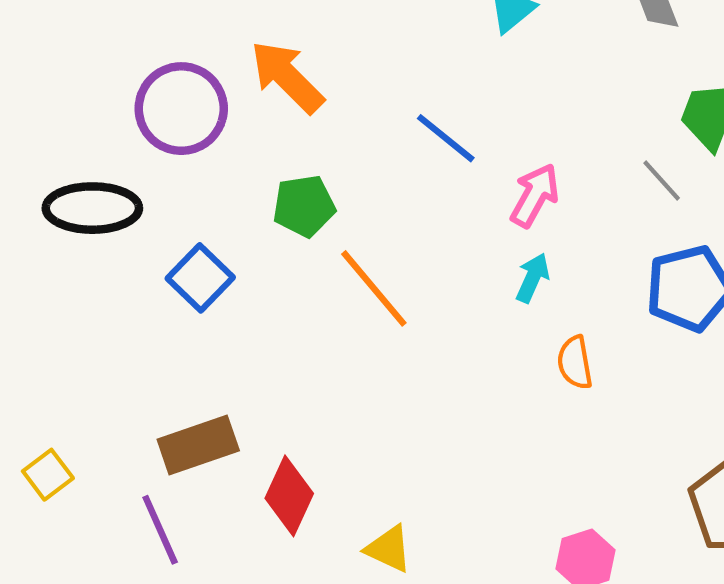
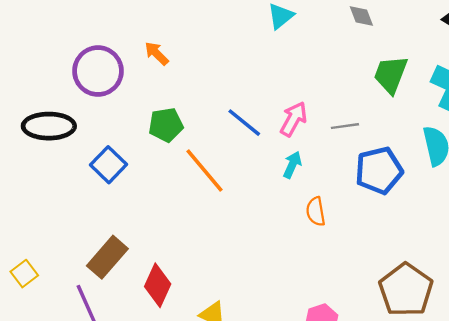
orange arrow: (287, 77) -> (157, 53), size x0.6
blue line: (446, 138) -> (244, 123), moved
gray line: (662, 181) -> (345, 126), moved, turned -56
brown rectangle: (198, 445) -> (107, 257), turned -30

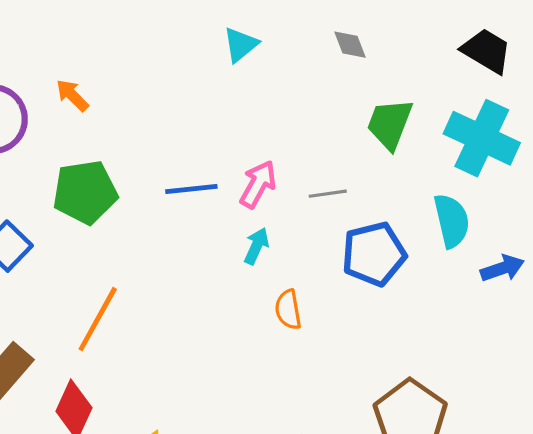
blue line: (244, 123) -> (191, 189), turned -45
green pentagon: (166, 125) -> (85, 192), size x1.4
orange line: (205, 171) -> (98, 319), moved, turned 69

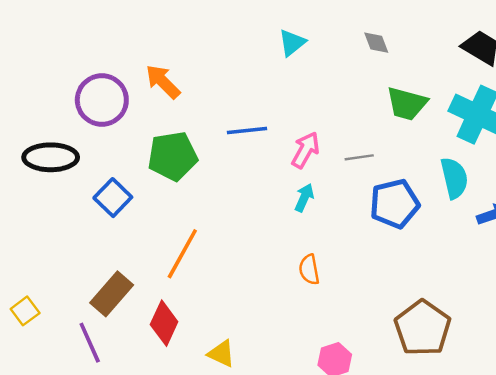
orange arrow: (72, 95) -> (163, 82), size x1.4
green trapezoid: (390, 124) -> (407, 104), turned -96
blue line: (191, 189) -> (247, 130), moved
orange semicircle: (288, 310) -> (309, 270), moved

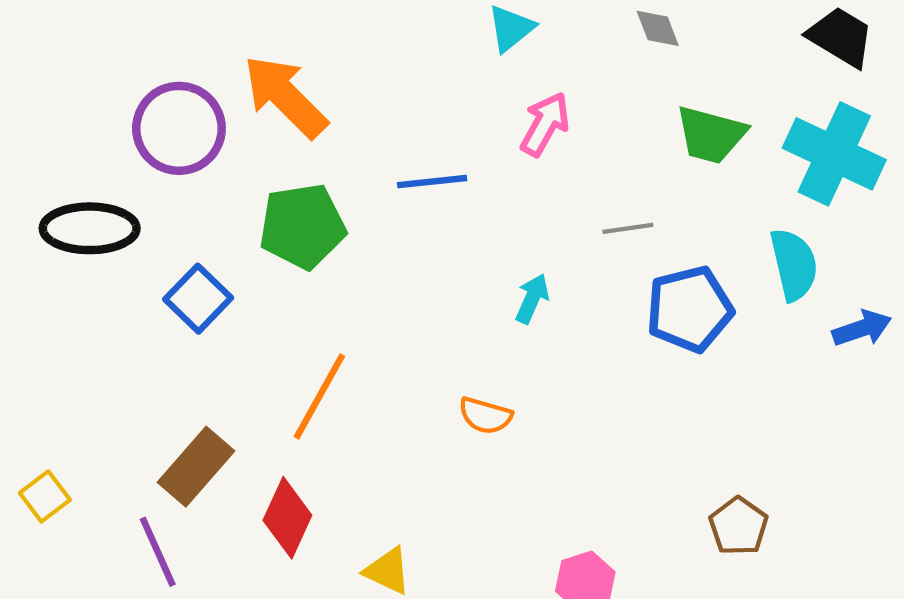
orange arrow: (163, 82) -> (285, 96), size x1.4
pink arrow: (306, 150) -> (545, 124), moved
orange semicircle: (309, 270) -> (485, 416), moved, turned -64
brown pentagon: (423, 328) -> (739, 526), size x0.6

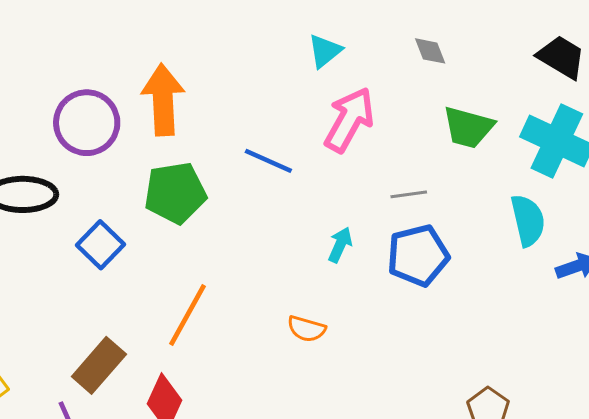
orange arrow: (285, 96) -> (163, 100), turned 42
pink arrow: (545, 124) -> (349, 120), size x1.4
blue line: (432, 182) -> (268, 161), turned 30
blue pentagon: (690, 309) -> (418, 255), moved

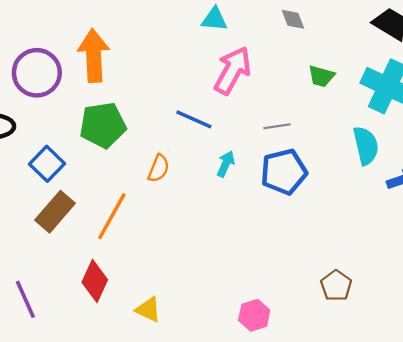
cyan triangle: (325, 51) -> (214, 19), turned 44
green trapezoid: (468, 127) -> (321, 76), size x0.7
blue line: (268, 161) -> (194, 119), moved
orange semicircle: (306, 329) -> (159, 168), moved, turned -84
brown rectangle: (99, 365) -> (55, 212), moved

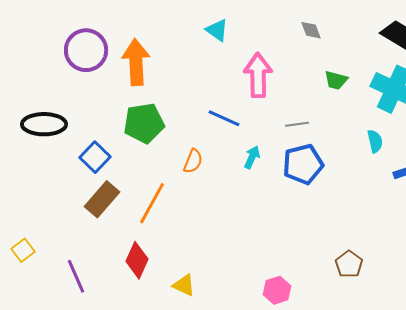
cyan triangle: (214, 19) -> (217, 30), moved, turned 30
pink arrow: (233, 70) -> (258, 75), turned -30
purple circle: (37, 73) -> (86, 50), moved
cyan semicircle: (366, 146) -> (375, 141), size x0.7

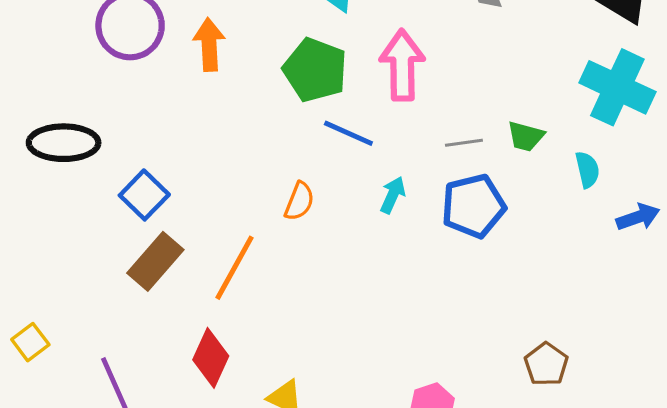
orange arrow: (136, 62) -> (209, 45), size x0.7
green trapezoid: (336, 80) -> (526, 136), moved
green pentagon: (144, 123) -> (315, 70), moved, turned 30

